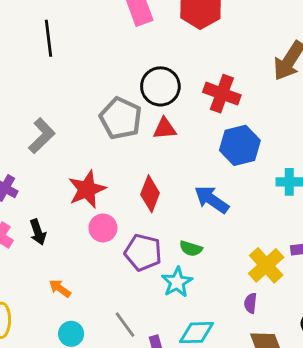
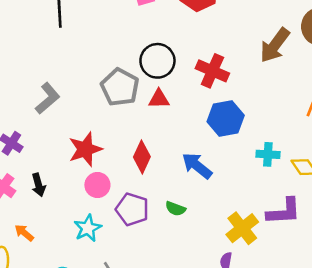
cyan star: (177, 282) -> (88, 228), moved
orange arrow: (60, 288) -> (24, 233), moved

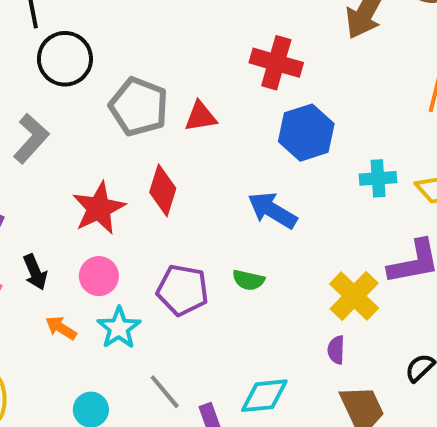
black circle: (157, 61) -> (65, 59), moved
red diamond: (142, 157) -> (163, 190), moved
pink circle: (97, 185) -> (99, 276), moved
orange arrow: (24, 233) -> (61, 328), moved

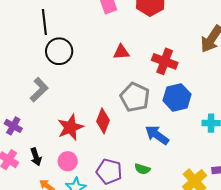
gray pentagon: (139, 107) -> (135, 97), moved
red triangle: (201, 117) -> (121, 52), moved

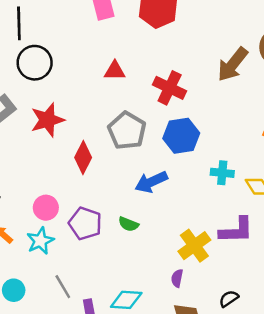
red star: (70, 127) -> (47, 120), moved
blue arrow: (157, 135) -> (151, 182), turned -65
pink circle: (68, 161) -> (46, 208), moved

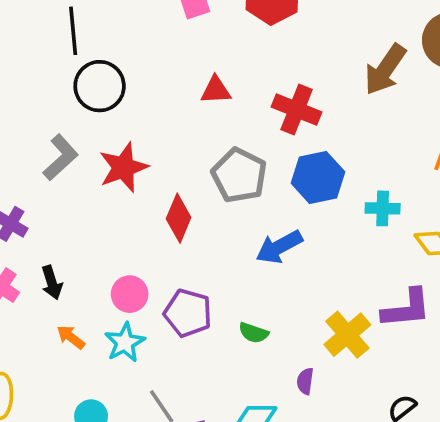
cyan cross: (222, 173) -> (383, 208), moved
green semicircle: (128, 224) -> (254, 333), moved
purple semicircle: (177, 278) -> (305, 381), moved

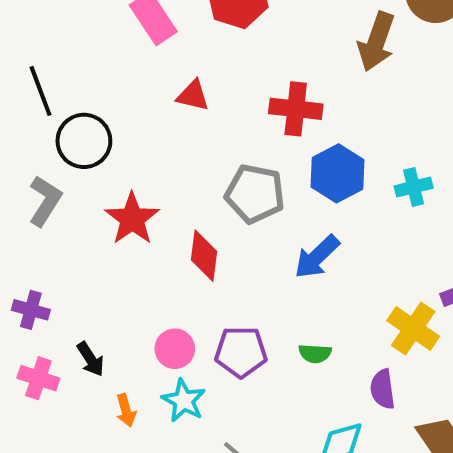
red triangle: (216, 90) -> (193, 96), moved, turned 32
gray L-shape: (60, 157) -> (45, 201), moved
orange arrow: (71, 337) -> (126, 410), turned -128
purple semicircle: (305, 381) -> (383, 389), size x1.4

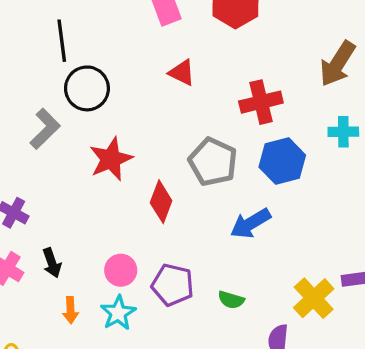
red cross: (296, 109) -> (261, 102), turned -33
cyan cross: (414, 187) -> (343, 132), moved

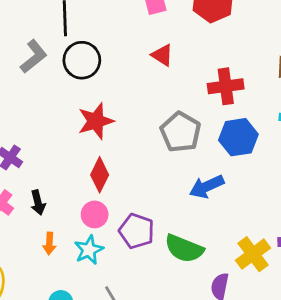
gray L-shape: (45, 129) -> (34, 57), moved
red diamond: (161, 202) -> (100, 175), moved
green semicircle: (231, 300) -> (184, 249), size x1.8

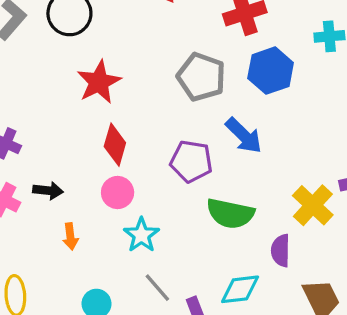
blue arrow: (207, 187) -> (244, 136), turned -100
black arrow: (38, 203) -> (48, 191), turned -60
purple pentagon: (137, 231) -> (191, 161), moved
cyan star: (89, 250) -> (141, 235), moved

